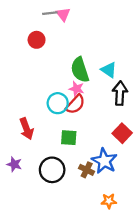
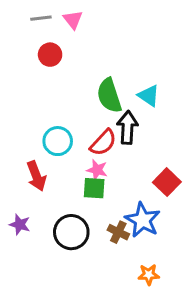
gray line: (50, 13) -> (41, 18), moved
pink triangle: (63, 14) -> (73, 20), moved
pink star: (77, 89) -> (97, 170), moved
black arrow: (120, 93) -> (127, 127), moved
cyan circle: (58, 103) -> (58, 141), moved

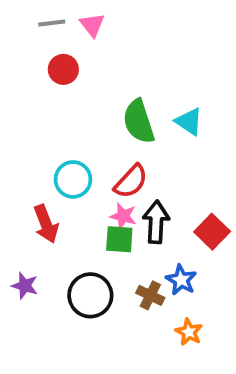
black arrow: (127, 127) -> (156, 222), moved
blue star: (143, 220) -> (181, 280), size x0.7
orange star: (149, 275) -> (189, 332), moved, turned 30

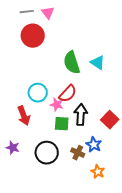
red circle: (63, 69) -> (33, 36), size x1.5
pink star: (123, 216) -> (57, 105), moved

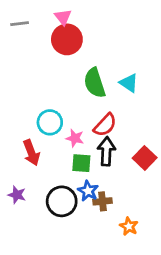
gray line: (27, 12) -> (20, 24), moved
red circle: (33, 36) -> (67, 39), moved
red semicircle: (68, 94) -> (105, 125), moved
blue star: (94, 145) -> (88, 191), moved
brown cross: (78, 153) -> (102, 201), turned -32

